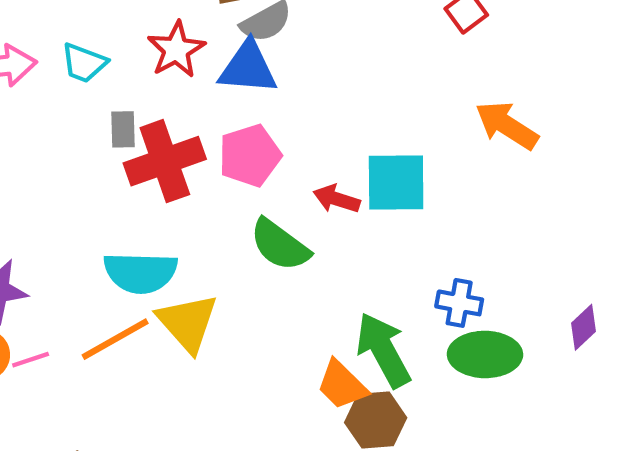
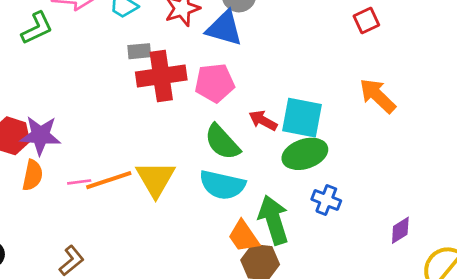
gray rectangle: (123, 129) -> (139, 51), turned 75
cyan semicircle: (140, 273) -> (222, 185), moved
green ellipse: (485, 354) -> (305, 154), moved, turned -30
pink line: (31, 360) -> (79, 182), moved

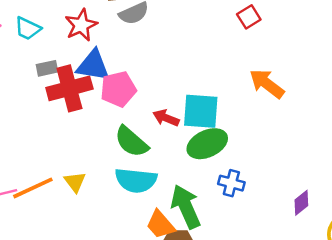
blue triangle: (224, 28) -> (93, 66), moved
yellow triangle: (156, 179) -> (75, 182), size x0.6

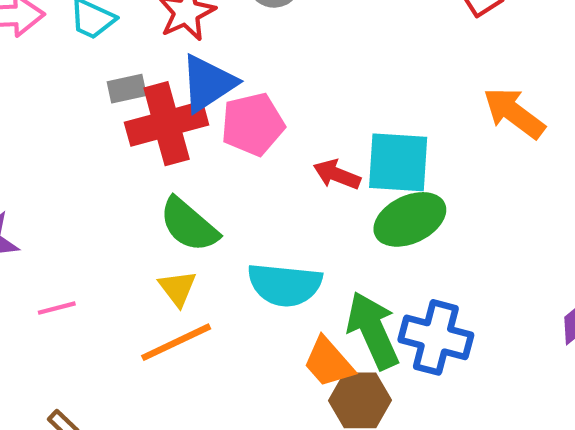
blue triangle: (93, 66) -> (208, 83), turned -42
green semicircle: (131, 142) -> (189, 225), moved
blue cross: (231, 183) -> (436, 337), moved, size x1.5
orange line: (33, 188) -> (176, 342), moved

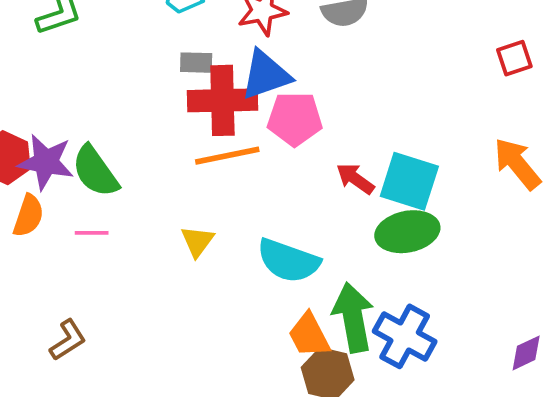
green semicircle: (189, 225) -> (95, 171), moved
orange line: (176, 342) -> (227, 156), moved

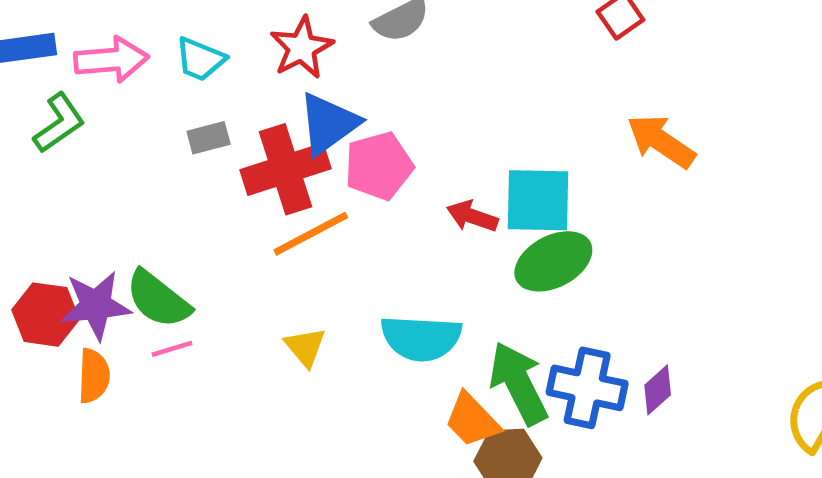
gray rectangle: (196, 63) -> (209, 138), moved
pink line: (92, 233) -> (172, 349), moved
purple diamond: (526, 353) -> (658, 390), moved

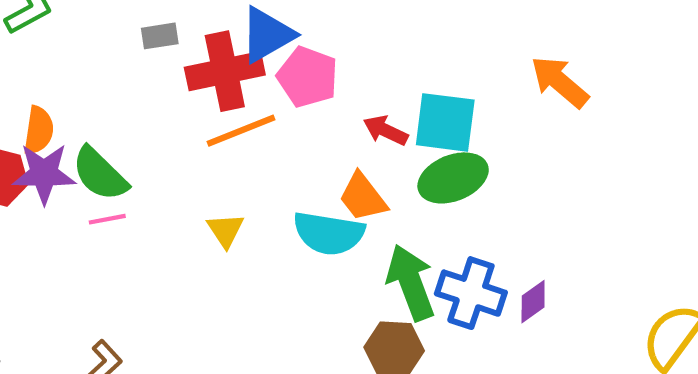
pink pentagon: (379, 166) -> (308, 77), turned 30
orange semicircle: (94, 376) -> (39, 130), moved
orange trapezoid: (472, 420) -> (363, 197), moved

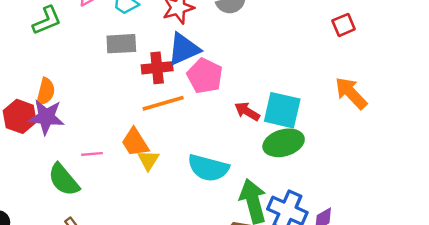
gray rectangle: (160, 36) -> (121, 44), size x1.4
red cross: (225, 71) -> (157, 68), size x0.7
green semicircle: (100, 174) -> (64, 180), moved
orange trapezoid: (363, 197) -> (135, 142), moved
pink line: (107, 219) -> (92, 154), moved

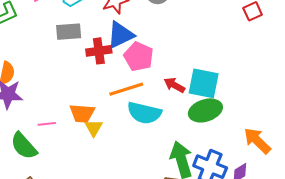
orange arrow: (351, 93) -> (257, 141), moved
orange line: (163, 103) -> (126, 89), moved
orange trapezoid: (135, 142) -> (82, 113), turned -52
cyan semicircle: (208, 168) -> (144, 113), moved

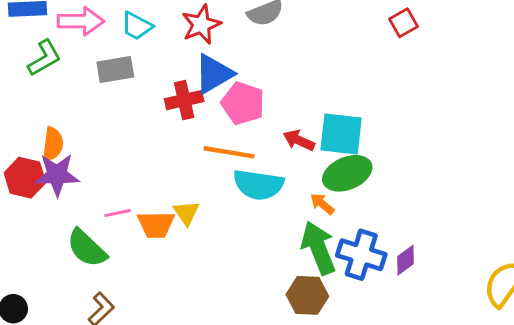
gray rectangle: (69, 32) -> (115, 69), moved
orange line: (126, 89) -> (229, 152), turned 32
orange trapezoid: (82, 113) -> (156, 225), moved
orange arrow: (257, 141) -> (322, 204), moved, size x0.6

